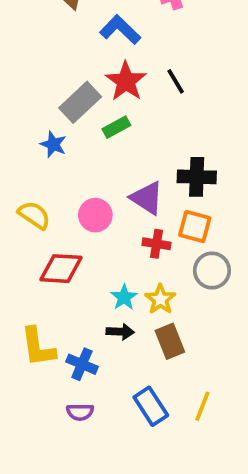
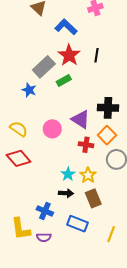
black line: (176, 81) -> (96, 55), turned 40
orange square: (195, 227) -> (107, 135), turned 30
red diamond: (61, 269) -> (19, 158), moved, turned 45
yellow L-shape: (38, 347) -> (21, 229), moved
blue rectangle: (151, 406) -> (78, 224), moved, turned -36

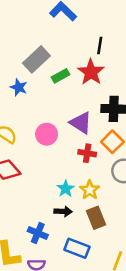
red star: (69, 55) -> (91, 72), moved

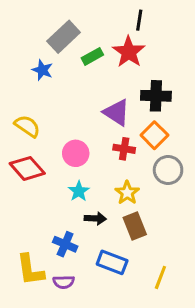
pink circle: (47, 134) -> (76, 153), moved
cyan star: (66, 189) -> (79, 191), moved

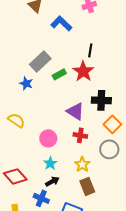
orange square: (154, 135) -> (112, 124), moved
red diamond: (27, 168) -> (15, 176), moved
black arrow: (95, 218) -> (52, 181), moved, turned -32

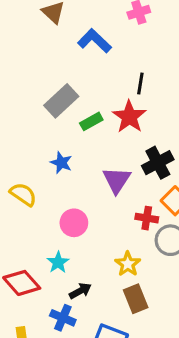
blue star: (26, 83) -> (61, 163), moved
black cross: (101, 100) -> (158, 163), turned -30
purple triangle: (75, 111) -> (117, 180), turned 30
red cross: (80, 135) -> (147, 218), moved
cyan star: (50, 163) -> (58, 262), moved

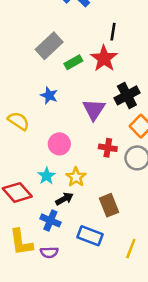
red cross: (147, 218) -> (108, 148), moved
yellow star: (128, 264) -> (76, 177), moved

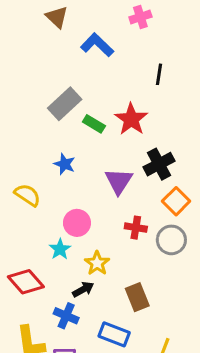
black line: (113, 32) -> (159, 74), moved
green rectangle: (73, 62) -> (94, 124), turned 60
cyan star: (47, 176) -> (60, 249), moved

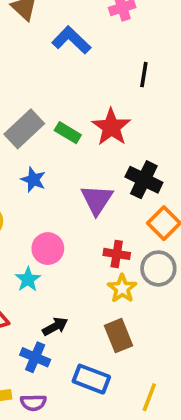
gray rectangle: (65, 104) -> (24, 129), moved
black cross: (159, 164) -> (144, 180), turned -36
yellow star: (97, 263) -> (122, 288), moved

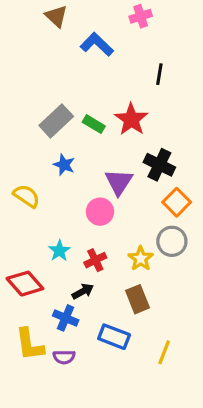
pink circle: (48, 249) -> (100, 212), moved
red cross: (117, 254) -> (95, 260), moved, turned -35

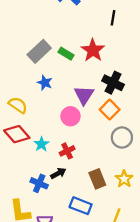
orange square: (177, 202) -> (110, 110), moved
yellow star: (141, 259) -> (124, 179), moved
red diamond: (25, 284) -> (17, 134), moved
blue cross: (66, 318) -> (39, 183), moved

